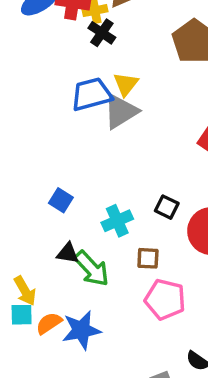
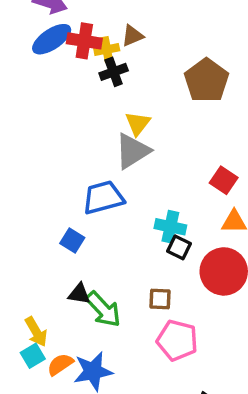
black cross: (102, 33) -> (114, 72), turned 36
blue trapezoid: (92, 94) -> (103, 197), moved
cyan cross: (117, 221) -> (170, 227), moved, turned 36
cyan square: (22, 315) -> (33, 356), turned -30

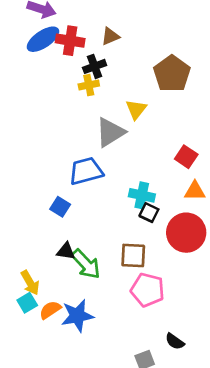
yellow cross: (107, 50) -> (89, 85), moved
yellow triangle: (138, 123) -> (136, 109), moved
brown square: (160, 299) -> (133, 255), size x1.4

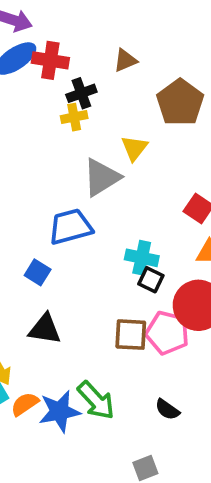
brown triangle: (110, 36) -> (125, 60), moved
black triangle: (66, 251) -> (45, 329), size x1.4
green arrow: (86, 264) -> (96, 400), moved
pink pentagon: (148, 290) -> (167, 333), moved
black semicircle: (175, 341) -> (167, 410), moved

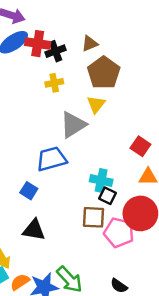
black cross: (81, 93) -> (55, 51), moved
brown pentagon: (180, 102) -> (104, 73), moved
brown square: (131, 335) -> (94, 217), moved

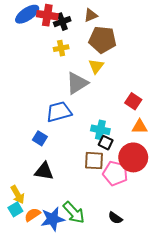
brown pentagon: (104, 73) -> (102, 40), turned -30

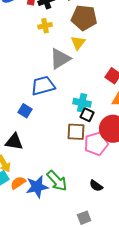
black triangle: (44, 171) -> (14, 142), moved
pink pentagon: (115, 173) -> (96, 144), turned -30

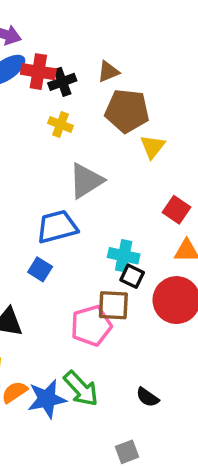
yellow cross: (45, 26) -> (61, 124), turned 32
yellow triangle: (78, 43) -> (153, 147), moved
blue square: (25, 111) -> (40, 269), moved
pink pentagon: (96, 144) -> (91, 326), moved

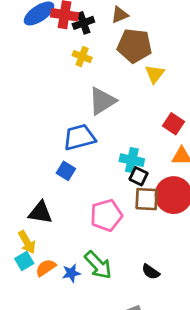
brown square: (113, 305) -> (147, 199), moved
blue star: (47, 399) -> (71, 273), size x0.6

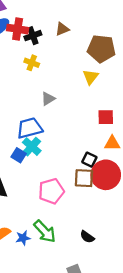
brown pentagon: (135, 46) -> (101, 49), moved
gray triangle: (102, 101) -> (48, 99), size x0.6
red square: (174, 124) -> (106, 117), turned -35
cyan cross: (132, 160) -> (32, 147), moved, turned 30
black square: (139, 176) -> (89, 160), moved

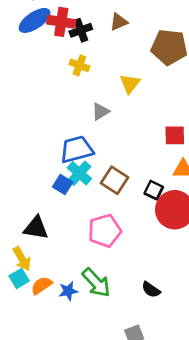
yellow triangle: (90, 77) -> (130, 84), moved
brown square: (84, 178) -> (114, 180), moved, turned 30

